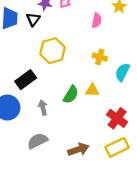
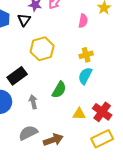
yellow cross: (100, 57) -> (86, 55), turned -32
cyan semicircle: (122, 72) -> (85, 76), moved
yellow triangle: (92, 90) -> (79, 114), moved
brown arrow: (78, 149) -> (53, 140), moved

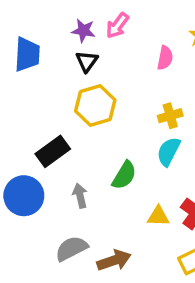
black triangle: (24, 20) -> (87, 61), moved

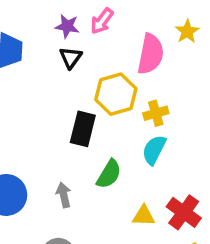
pink semicircle: (165, 58) -> (151, 54), size x1.6
yellow hexagon: (95, 106) -> (116, 94), moved
black rectangle: (53, 151) -> (83, 129), moved, turned -40

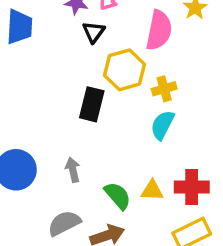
black triangle: (71, 58) -> (94, 32), moved
green semicircle: (109, 174) -> (118, 196), moved, turned -72
red cross: (184, 212) -> (192, 187), turned -36

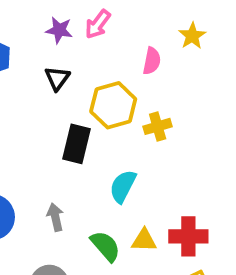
pink semicircle: (159, 30) -> (152, 61), size x0.6
black triangle: (94, 32) -> (57, 78), moved
cyan semicircle: (162, 125) -> (123, 186), moved

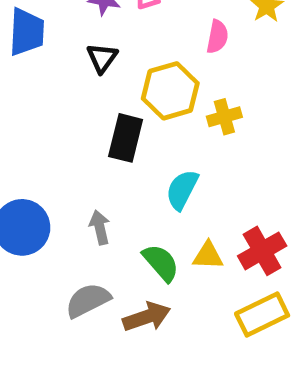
red cross: (188, 236) -> (262, 251), turned -30

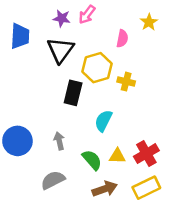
black triangle: (102, 58) -> (60, 50), size x1.6
yellow cross: (224, 117) -> (126, 82), turned 30
brown arrow: (147, 317) -> (105, 189), moved

